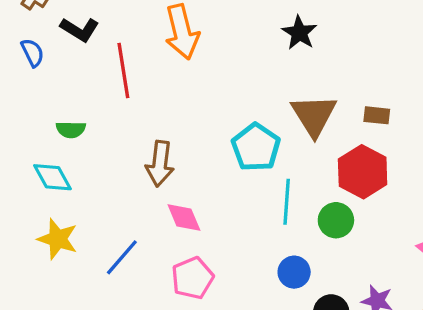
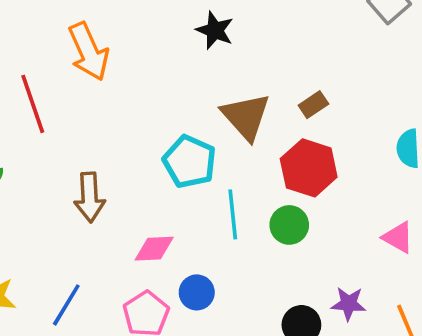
brown rectangle: (377, 115) -> (313, 105), turned -30
pink diamond: (184, 218) -> (154, 249), moved, turned -60
blue circle: (294, 272) -> (197, 292), moved

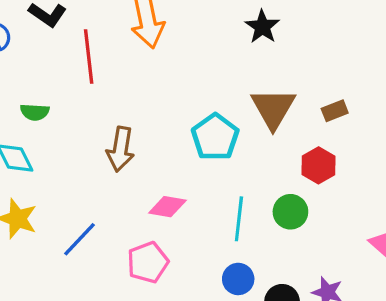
red hexagon: (309, 168) -> (318, 165), size x0.7
cyan line: (233, 214) -> (239, 219), moved
blue circle: (197, 292) -> (238, 279), moved

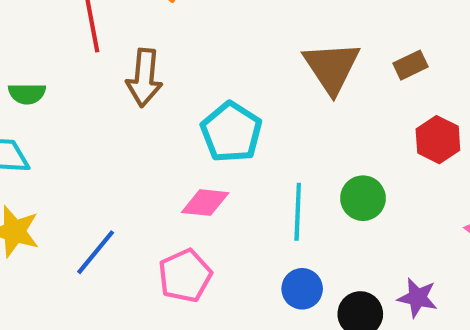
cyan pentagon: (215, 137) -> (231, 132), moved
brown arrow: (120, 149) -> (144, 78), moved
red hexagon: (318, 165) -> (438, 140), moved

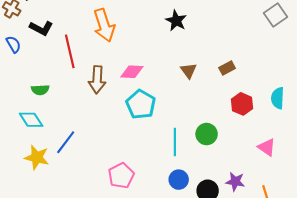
brown triangle: (332, 67) -> (189, 71), size x0.6
pink diamond: (205, 203) -> (132, 72), moved
blue line: (96, 252) -> (66, 142), moved

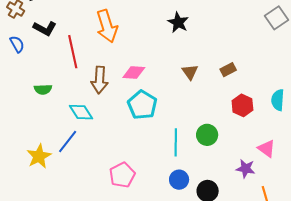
cyan diamond: (31, 120) -> (81, 112), moved
yellow star: (37, 157) -> (39, 156), turned 30
purple star: (235, 182) -> (246, 169), moved

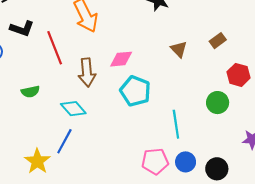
green circle: (207, 135) -> (218, 103), moved
pink pentagon: (122, 175) -> (155, 161), moved, turned 30

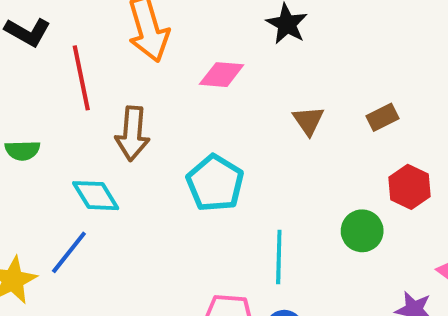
pink diamond: (121, 59) -> (222, 75), moved

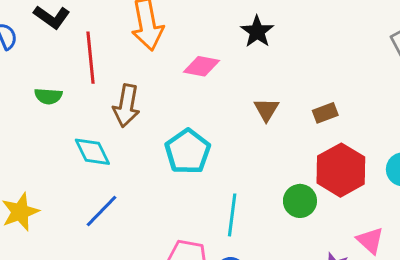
green semicircle: (22, 150) -> (48, 96), moved
red hexagon: (409, 187) -> (341, 170), size x1.5
blue line: (69, 252) -> (102, 211), moved

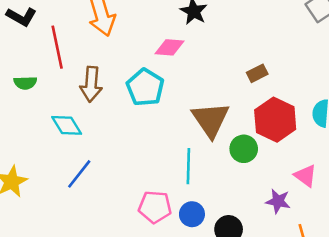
pink diamond: (202, 66) -> (170, 47), moved
brown triangle: (266, 110) -> (211, 120), moved, size x1.8
cyan pentagon: (188, 152) -> (145, 87), moved

